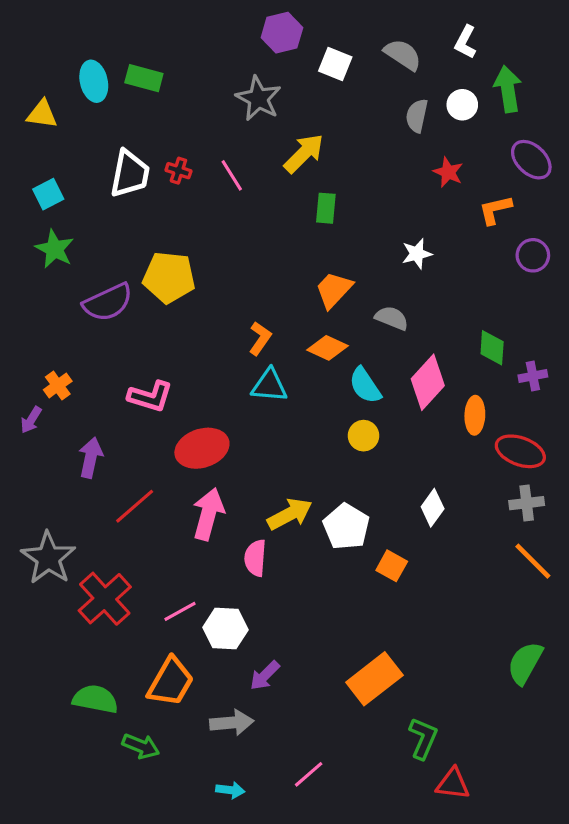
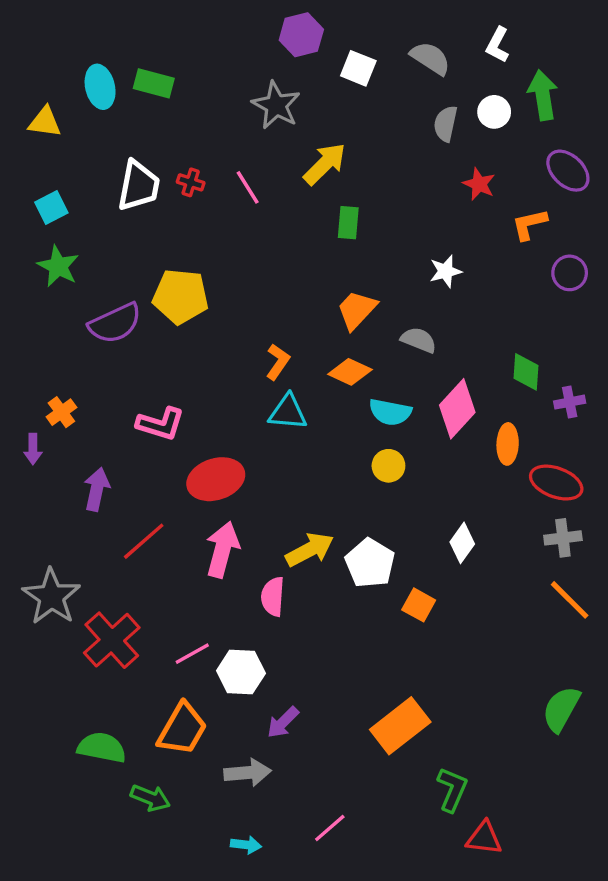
cyan semicircle: (365, 385) -> (390, 412), turned -45
purple arrow: (31, 420) -> (33, 449), turned -32

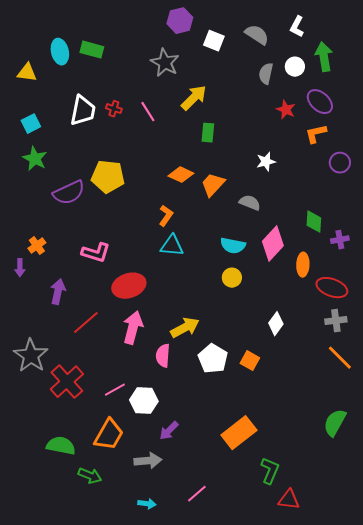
purple ellipse: (568, 171) -> (320, 102), moved
orange diamond: (350, 372) -> (181, 175), moved
white pentagon: (370, 563) -> (213, 359), moved

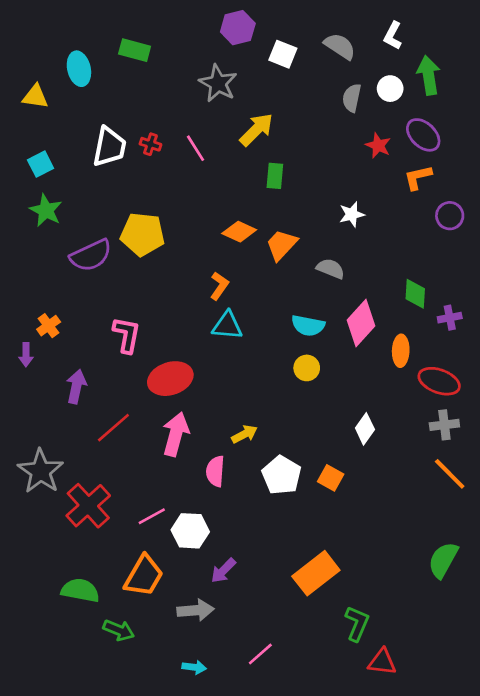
green rectangle: (92, 50) -> (135, 50), moved
pink L-shape: (96, 253) -> (127, 335), turned -96
yellow arrow: (185, 328) -> (244, 434), size x0.7

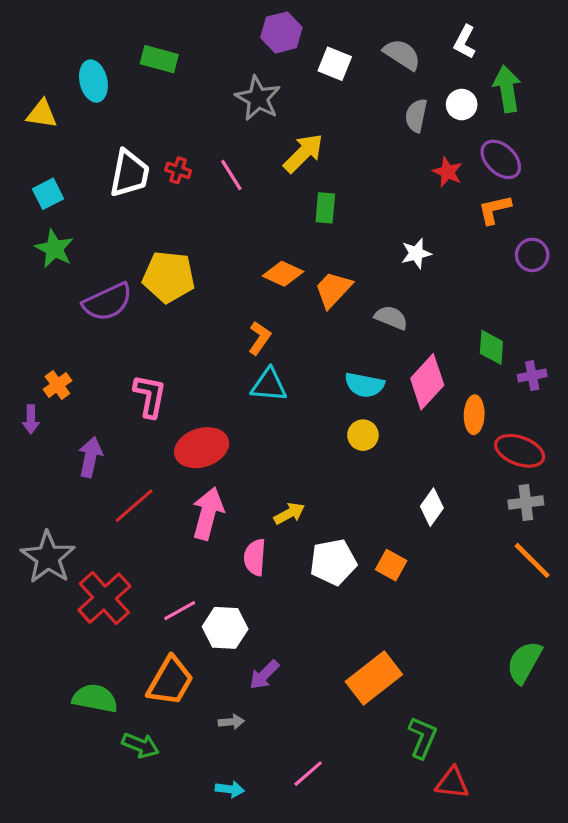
white pentagon: (282, 475) -> (333, 562), turned 30
gray arrow: (195, 610) -> (231, 722), size x0.6

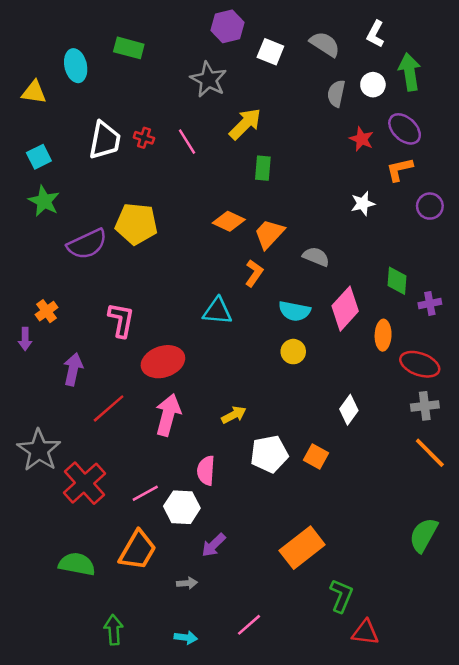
white star: (416, 253) -> (363, 204), moved
orange L-shape: (260, 338) -> (254, 273), moved
pink semicircle: (255, 557) -> (206, 470), moved
green arrow: (140, 745) -> (114, 630), moved, turned -116

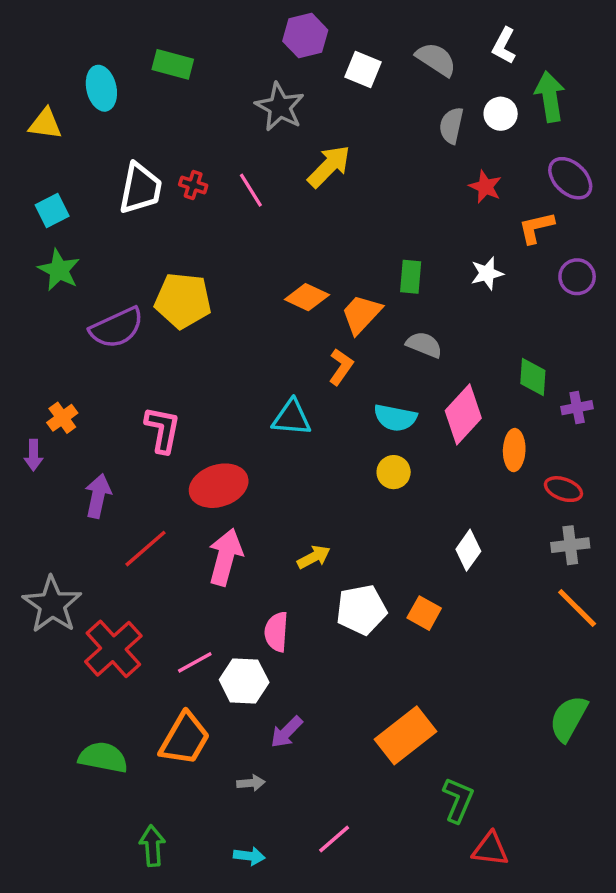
purple ellipse: (405, 129) -> (570, 178), moved
green rectangle: (263, 168) -> (411, 277), moved
red ellipse: (420, 364) -> (563, 489), size x0.7

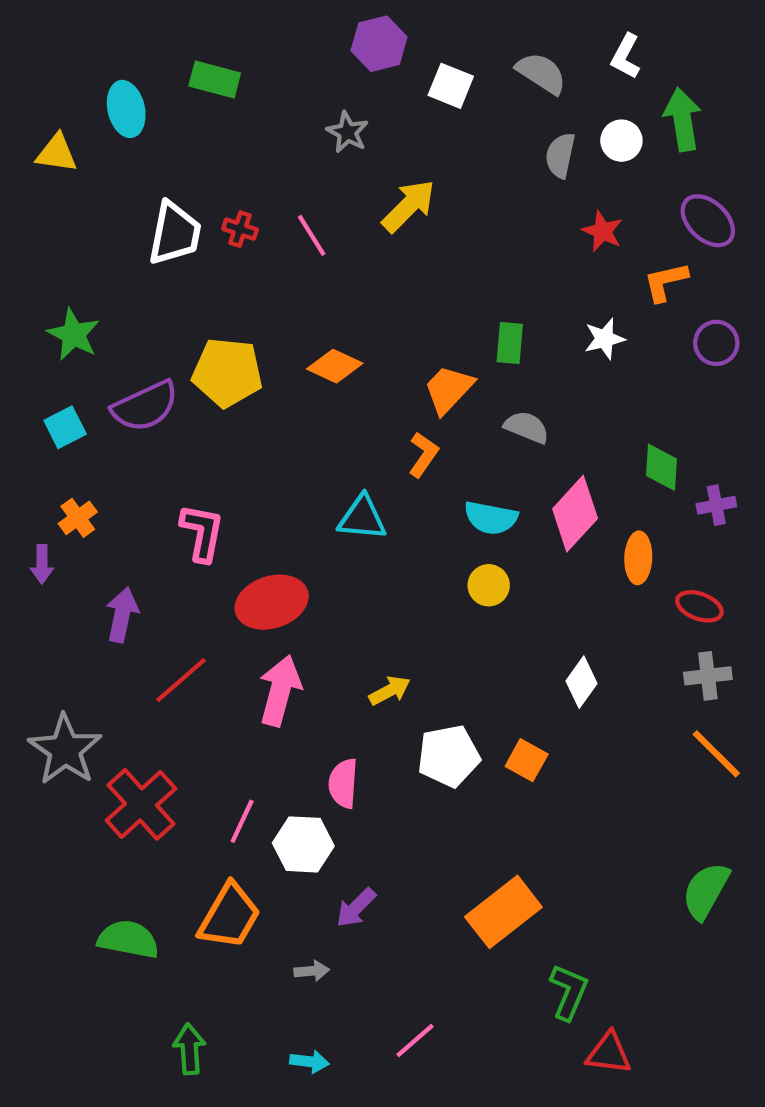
gray star: (280, 107) -> (347, 132), size x0.7
cyan square: (52, 210) -> (65, 427), moved
orange diamond: (307, 297) -> (335, 366), moved
pink line: (195, 662) -> (242, 821), turned -36

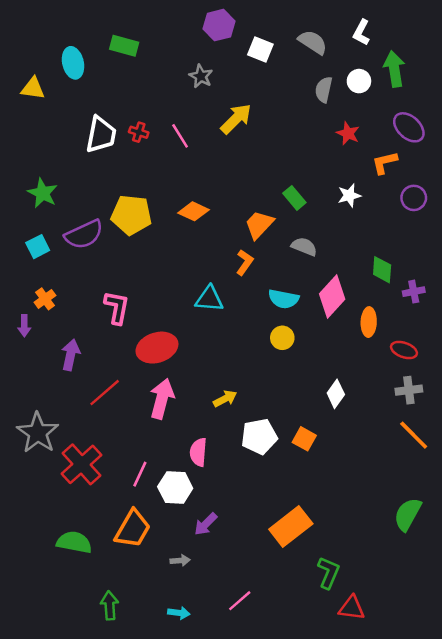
green rectangle: (510, 343) -> (294, 198), turned -45

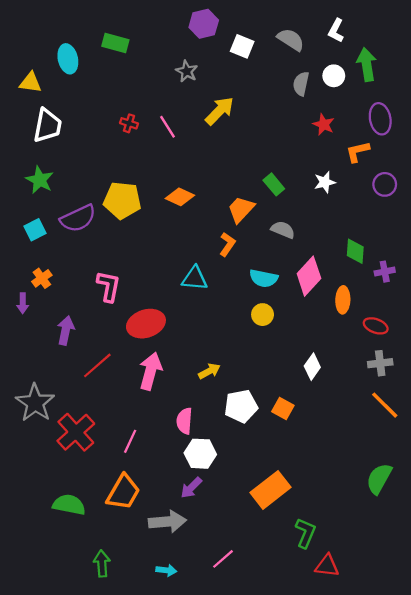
purple ellipse: (409, 127) -> (380, 119), turned 36
white trapezoid: (101, 135) -> (48, 126), moved
white hexagon: (175, 488) -> (200, 454), moved
gray arrow: (180, 561) -> (167, 522), size x2.0

